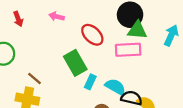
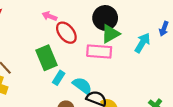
pink arrow: (57, 16) -> (49, 16), moved
green triangle: (137, 30) -> (110, 34), turned -42

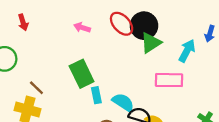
red ellipse: (66, 33) -> (122, 24), moved
pink rectangle: (99, 51) -> (169, 80), moved
cyan rectangle: (59, 78) -> (96, 95), turned -40

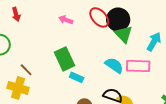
green triangle: (151, 43) -> (124, 34), turned -42
cyan rectangle: (96, 95) -> (77, 77), turned -56
cyan semicircle: (123, 102) -> (114, 65), moved

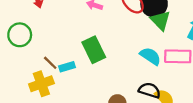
cyan rectangle: (77, 77) -> (67, 67), moved, turned -40
yellow cross: (18, 88) -> (41, 84), turned -35

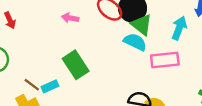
cyan semicircle: (150, 56) -> (135, 42), moved

